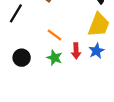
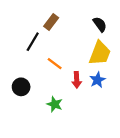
black line: (16, 13) -> (33, 42), moved
green star: (54, 58) -> (55, 104), moved

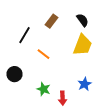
brown rectangle: (51, 22) -> (52, 21), moved
red arrow: (77, 80) -> (62, 98), moved
blue star: (97, 80) -> (84, 84), moved

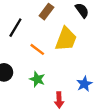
yellow trapezoid: (82, 45) -> (66, 39), moved
green star: (44, 89) -> (37, 79), moved

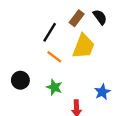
brown rectangle: (46, 12) -> (77, 18), moved
black line: (15, 28) -> (50, 32), moved

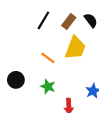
black line: (50, 32) -> (43, 20), moved

